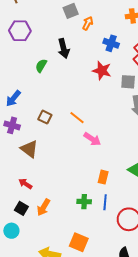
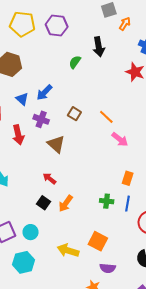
cyan circle: (11, 231) -> (31, 232), moved

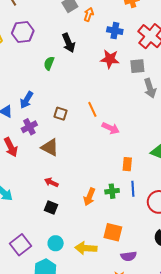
orange line: (106, 117) -> (92, 109), turned 35
purple cross: (41, 119) -> (29, 127), turned -35
orange arrow: (66, 203) -> (89, 197), moved
cyan circle: (31, 232) -> (56, 243), moved

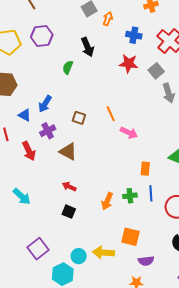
gray square: (137, 66) -> (156, 71), turned -35
cyan circle: (56, 243) -> (79, 256), moved

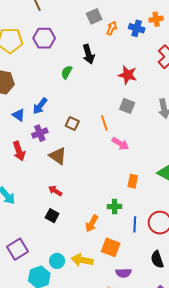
blue cross: (134, 35) -> (137, 28), moved
gray square: (156, 71) -> (127, 106), moved, turned -35
blue line: (151, 193) -> (135, 224), moved
orange arrow: (107, 201) -> (92, 223), moved

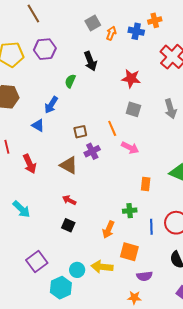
blue arrow: (40, 106) -> (51, 105), moved
blue triangle: (19, 115) -> (38, 125), moved
brown square: (72, 123) -> (80, 132), turned -32
purple cross: (40, 133) -> (92, 151), moved

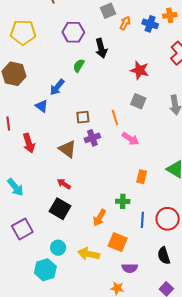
purple hexagon: (45, 49) -> (73, 32), moved
black square: (68, 225) -> (60, 209), size x1.5
purple square: (37, 262) -> (22, 229), moved
cyan circle: (77, 270) -> (58, 248), moved

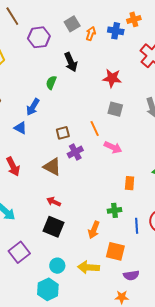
purple hexagon: (73, 32) -> (39, 37), moved

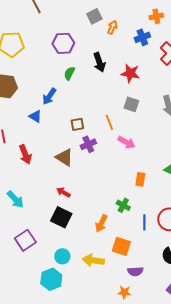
blue cross: (116, 31) -> (142, 37), moved, turned -35
purple hexagon: (39, 37) -> (63, 43), moved
black arrow: (71, 62) -> (99, 62), moved
green cross: (114, 210) -> (123, 205), turned 32

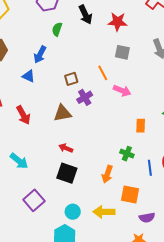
brown triangle: (64, 157) -> (62, 113), turned -36

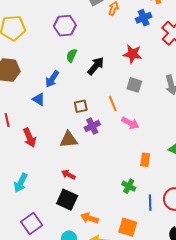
black arrow: (85, 15) -> (96, 66), moved, turned -120
cyan arrow: (19, 161) -> (21, 183), turned 72
orange arrow: (107, 174) -> (90, 218), moved, turned 84

